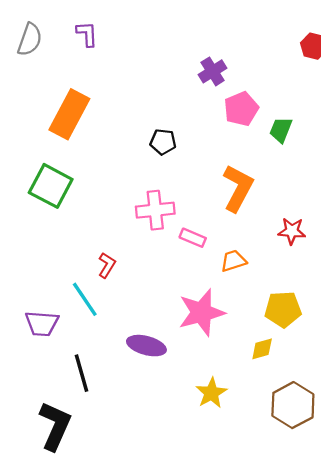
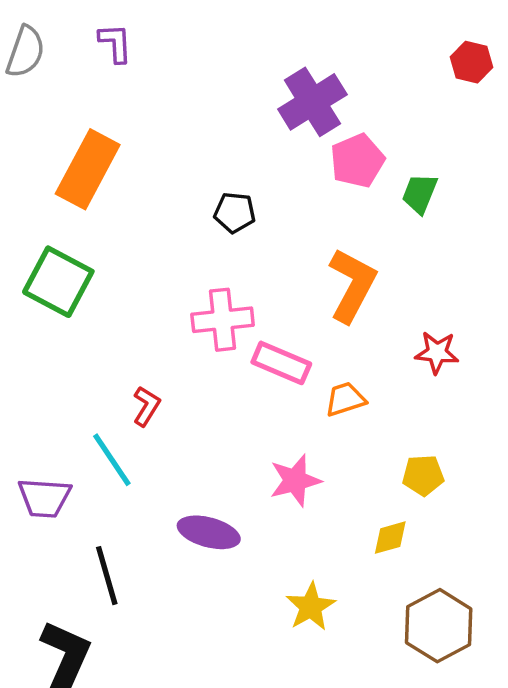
purple cross: (213, 71) -> (312, 102), size x1.5
pink rectangle: (193, 238) -> (281, 363), size x1.4
yellow pentagon: (283, 309) -> (423, 475), size x0.7
pink star: (202, 313) -> (295, 480), size x0.7

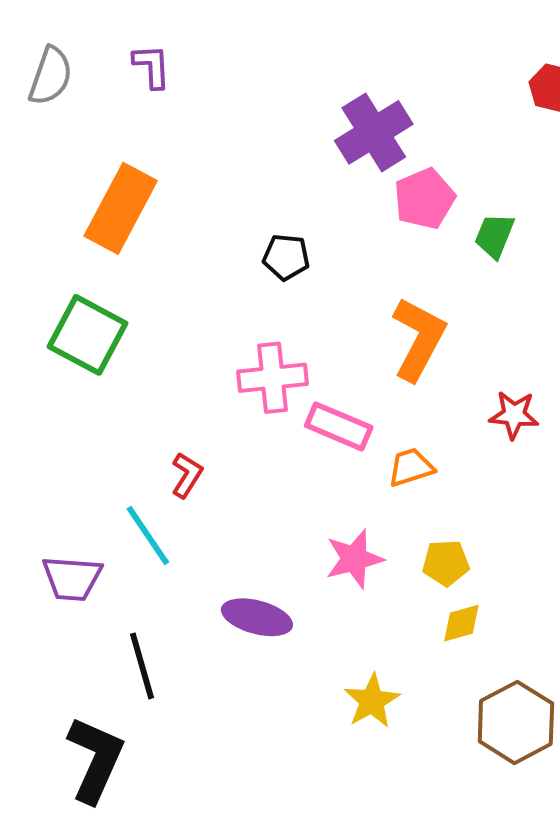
yellow pentagon: (423, 475) -> (446, 563), moved

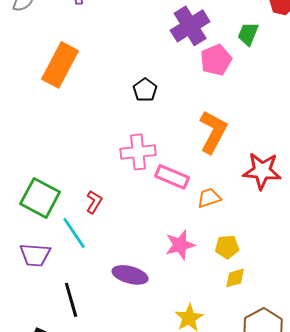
green trapezoid: (494, 236) -> (248, 34), moved
black pentagon: (286, 257) -> (145, 90), turned 30
green square: (88, 335) -> (40, 198), moved
red star: (514, 415) -> (262, 171), size x1.5

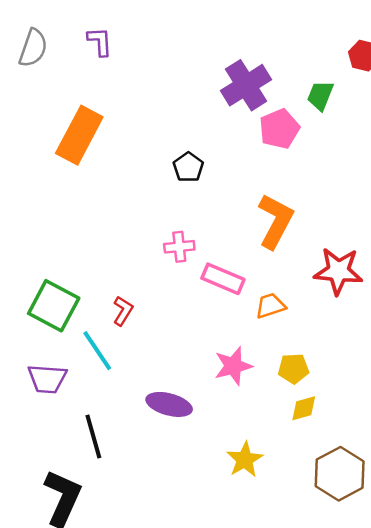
pink cross: (138, 152) -> (179, 247), size x0.7

